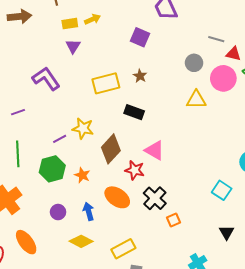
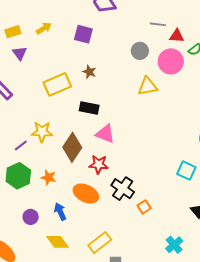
yellow arrow: (93, 19) -> (44, 28), moved
pink triangle: (155, 150) -> (105, 134), moved
yellow diamond: (81, 241) -> (58, 242), turned 35

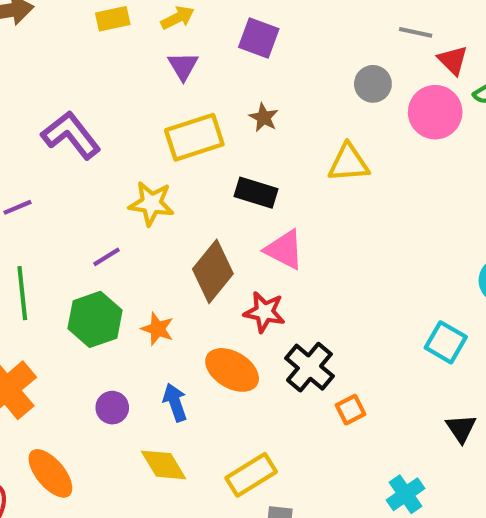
red triangle: (177, 36) -> (453, 60), turned 35
purple triangle: (20, 53) -> (183, 66), moved
yellow triangle: (148, 86) -> (349, 163), moved
yellow star: (42, 132) -> (151, 203), moved

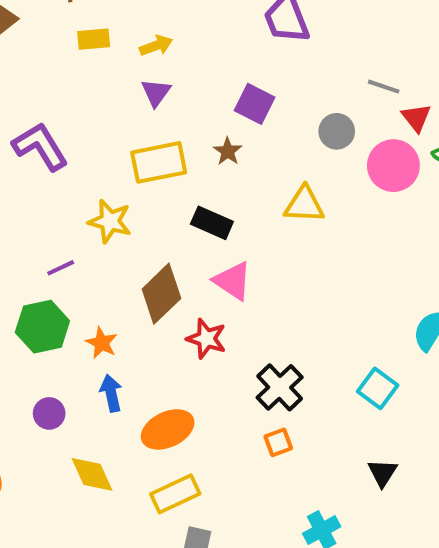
purple square: (259, 38) -> (255, 104), moved
black cross: (309, 367) -> (280, 387), moved
orange ellipse: (232, 370) -> (168, 429), moved, turned -63
blue arrow: (175, 402) -> (111, 393), moved

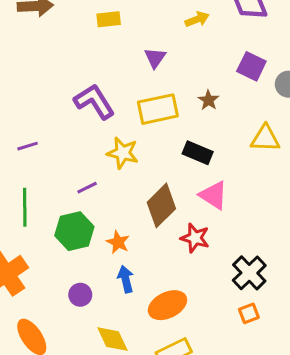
yellow arrow: (156, 46) -> (197, 19), moved
purple square: (255, 104) -> (251, 66), moved
purple L-shape: (40, 146) -> (94, 102), moved

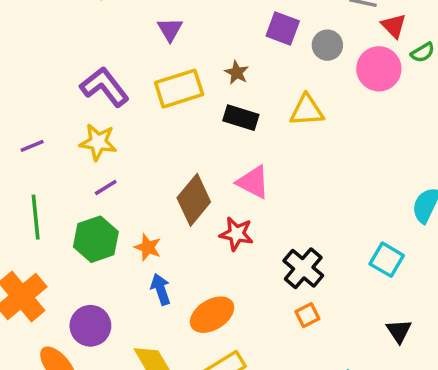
yellow star: (123, 153) -> (98, 142), moved
black rectangle: (198, 153) -> (241, 118), moved
purple circle: (80, 295) -> (90, 326), moved, size x1.5

